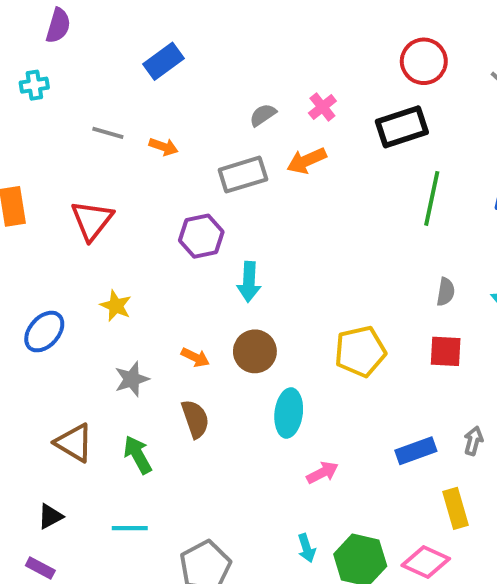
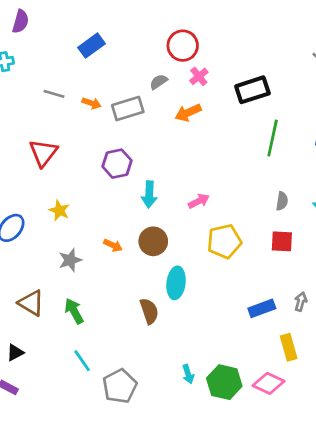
red circle: (424, 61) -> (183, 46), moved
gray rectangle: (243, 175) -> (128, 109), moved
brown semicircle: (195, 419) -> (149, 311), moved
pink arrow: (322, 473) -> (199, 201), moved
cyan line: (130, 528) -> (82, 361), moved, turned 55

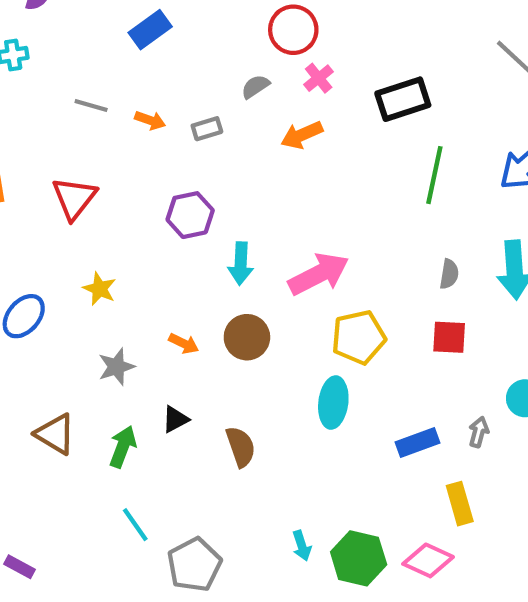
gray rectangle: (128, 109) -> (207, 129), size x0.6
pink arrow: (199, 201) -> (319, 274), size x1.8
cyan ellipse: (176, 283) -> (333, 402), moved
green arrow: (74, 311) -> (123, 447), turned 50
black triangle: (15, 353) -> (175, 419), moved

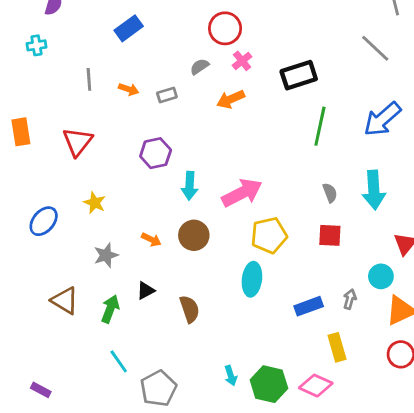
gray line: (91, 106) -> (89, 79), turned 70
gray semicircle: (449, 274) -> (330, 193), turned -30

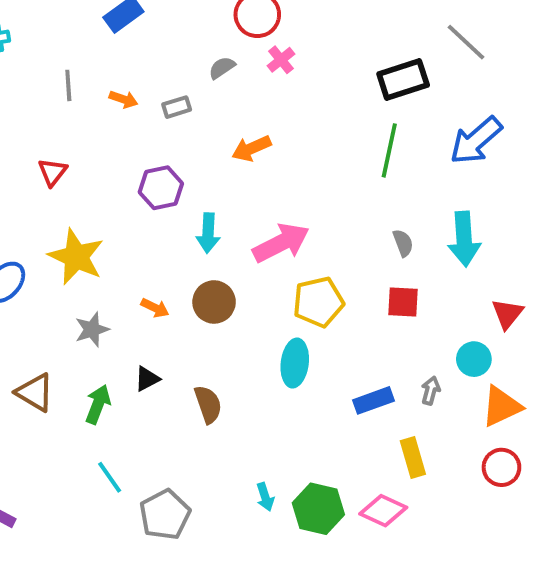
black rectangle: (299, 75) -> (403, 80), moved
orange arrow: (231, 99) -> (251, 148), moved
red triangle: (78, 142) -> (53, 172), size x0.7
yellow star: (95, 203) -> (76, 257), size x1.8

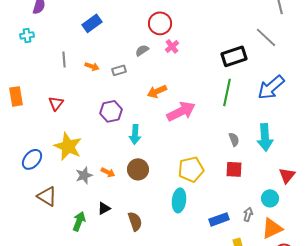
pink arrow: (281, 243) -> (181, 111), moved
gray star: (92, 330) -> (84, 175), moved
brown triangle: (35, 393) -> (47, 196), moved
orange triangle: (501, 406) -> (272, 228), moved

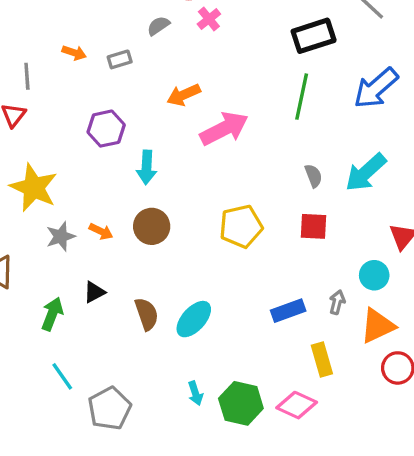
gray line: (64, 59) -> (27, 76), moved
cyan arrow: (265, 137) -> (366, 172), turned 52
cyan ellipse: (179, 200) -> (194, 319), moved, turned 35

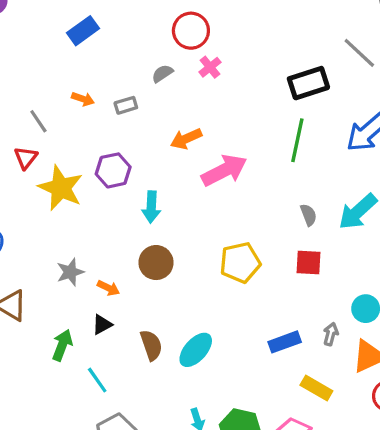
gray line: (27, 76) -> (38, 121), turned -30
yellow star: (34, 188) -> (61, 188), moved
orange arrow: (101, 231) -> (108, 288), moved
yellow rectangle: (322, 360) -> (316, 388), turned -44
cyan line: (62, 376) -> (97, 380), moved

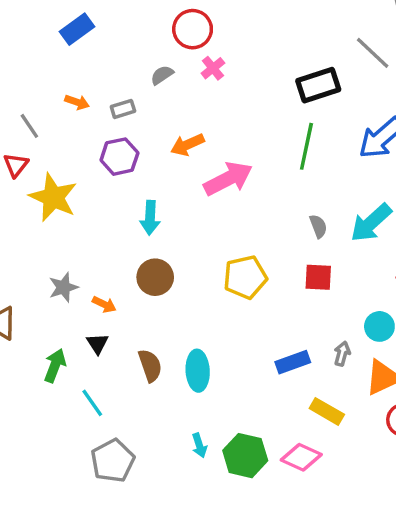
purple hexagon: (113, 170) -> (119, 157), moved
black triangle: (102, 324) -> (97, 343), turned -35
cyan ellipse: (196, 350) -> (198, 371), turned -45

